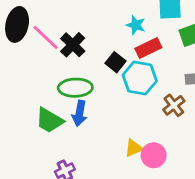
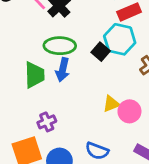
black square: (115, 62) -> (101, 52), moved
green trapezoid: (49, 120) -> (34, 75), turned -124

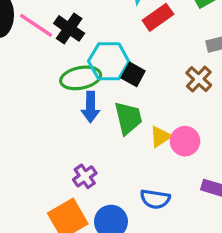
cyan hexagon: (120, 39) -> (109, 61), moved
green trapezoid: (34, 75) -> (128, 118), moved

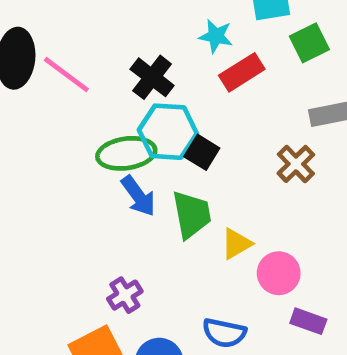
black cross: (69, 28) -> (152, 77), moved
blue arrow: (91, 107) -> (138, 196), turned -40
pink circle: (185, 141) -> (279, 273), moved

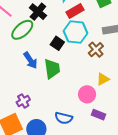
cyan hexagon: (168, 132) -> (76, 32), moved
green ellipse: (126, 153) -> (22, 30), moved, turned -35
yellow triangle: (236, 244) -> (103, 79), moved

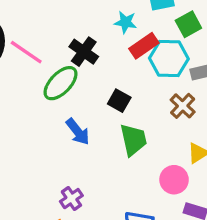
cyan hexagon: (76, 32) -> (169, 59), moved
green trapezoid: (52, 69) -> (133, 140), moved

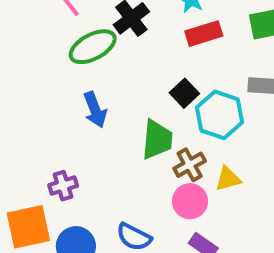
cyan hexagon: (169, 59) -> (220, 115), moved
black square: (119, 101) -> (184, 93), moved
brown cross: (183, 106) -> (190, 165), moved

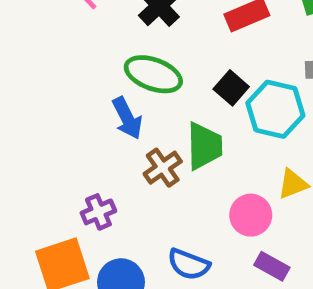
green ellipse: (93, 47) -> (153, 74), moved, turned 54
brown cross: (190, 165) -> (163, 168), moved

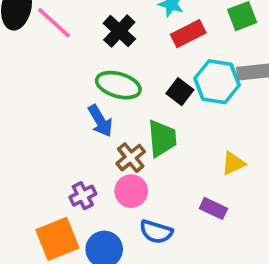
cyan hexagon: (275, 109) -> (217, 82), moved
pink circle: (251, 215) -> (131, 191), moved
purple rectangle: (272, 266) -> (213, 208), moved

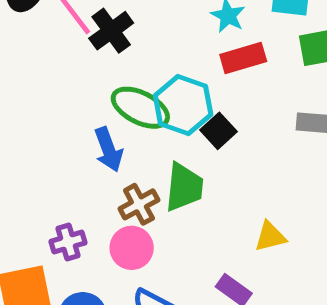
black cross: (119, 31) -> (111, 31), moved
cyan hexagon: (217, 82) -> (183, 105), moved

